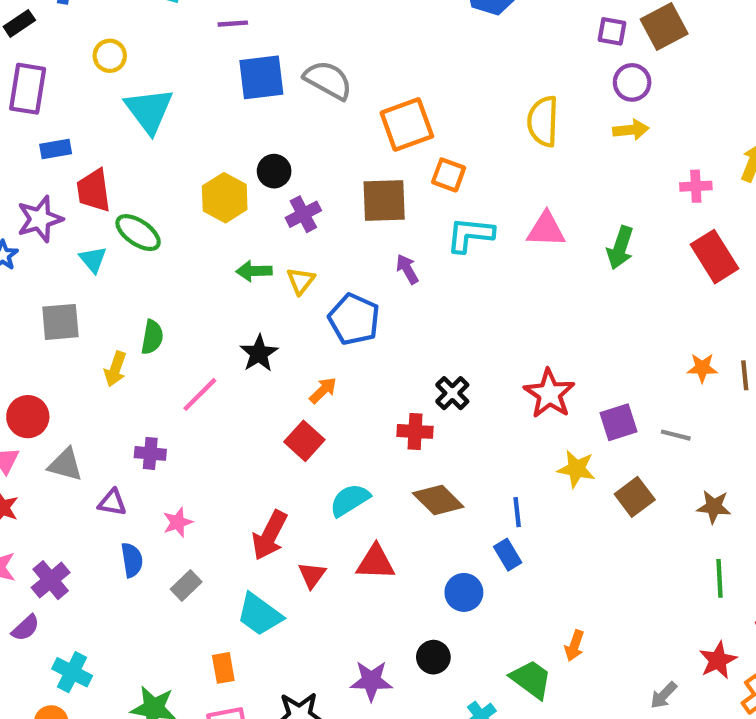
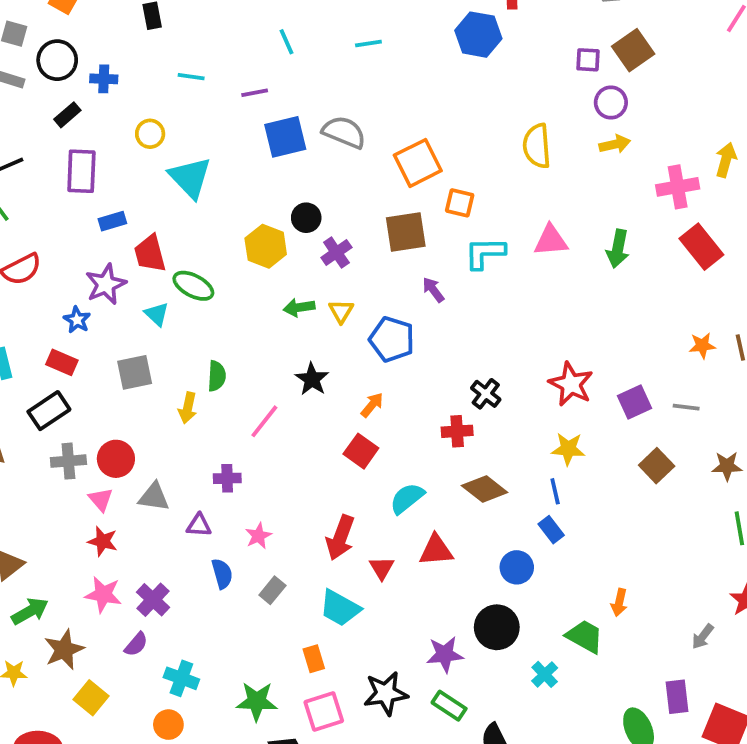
pink cross: (696, 186) -> (678, 187), size x1.5
yellow star: (576, 469) -> (568, 449), moved
black circle: (433, 657) -> (497, 627), size x1.5

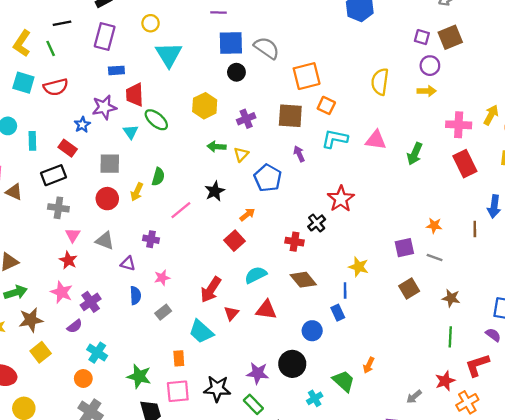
black circle: (306, 218) -> (236, 72), moved
orange star: (702, 346) -> (434, 226), moved
red star: (571, 384) -> (341, 199), moved
red circle: (116, 459) -> (107, 199), moved

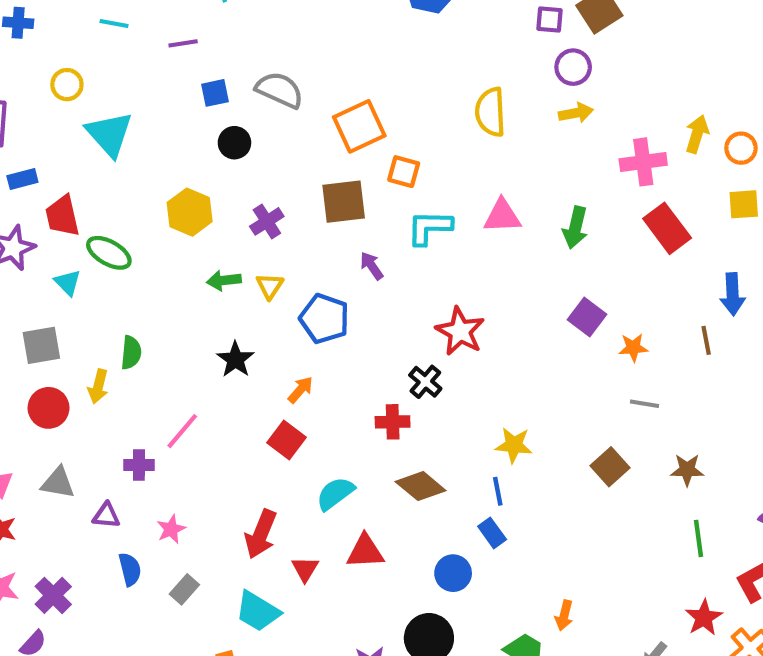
blue square: (231, 43) -> (215, 93), size x0.6
pink line: (181, 210) -> (182, 431), moved
purple square: (404, 248) -> (587, 317), moved, turned -30

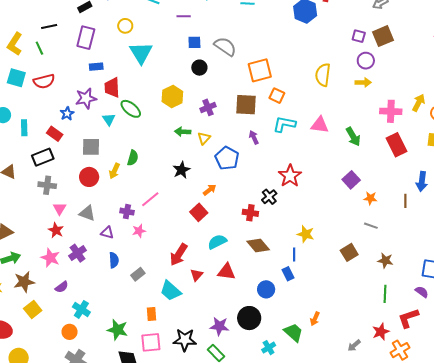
green arrow: (575, 228) -> (353, 137), turned -54
pink star: (171, 529) -> (139, 231), moved
purple cross: (53, 595) -> (77, 253), moved

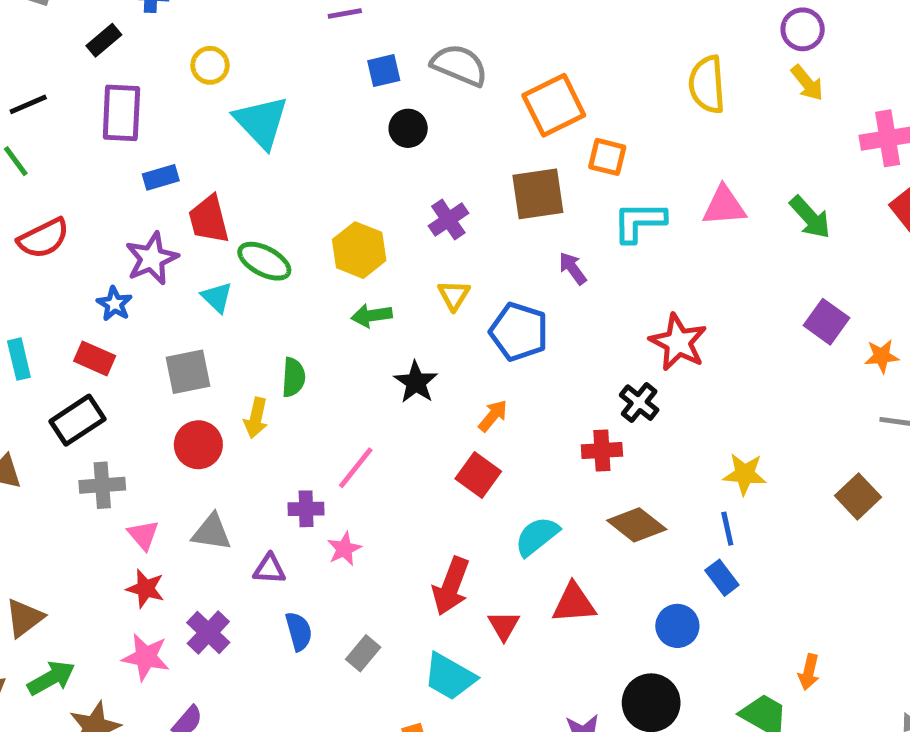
yellow arrow: (363, 82) -> (807, 83), turned 63
yellow hexagon: (172, 96) -> (359, 250), moved
green arrow: (183, 132) -> (372, 316), moved

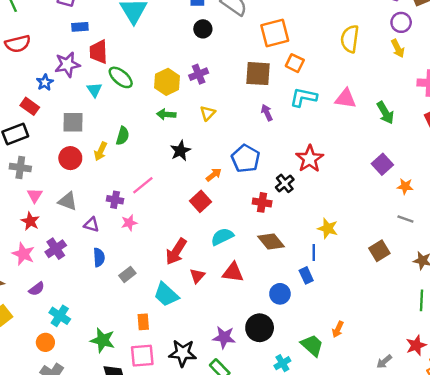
purple cross: (448, 220) -> (199, 74), moved
blue pentagon: (519, 332) -> (246, 158), moved

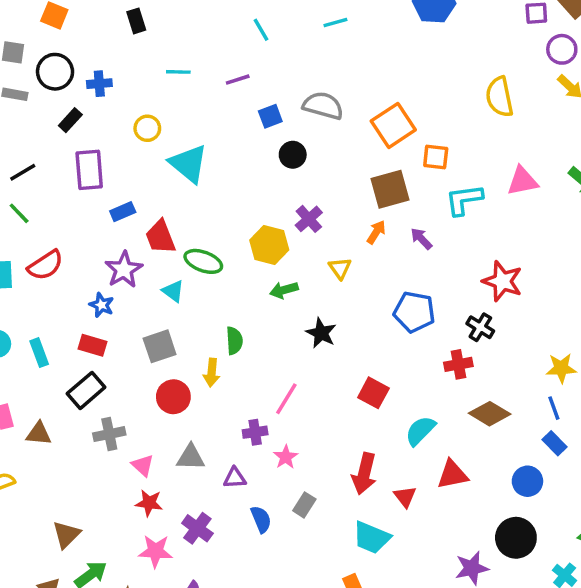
orange arrow: (214, 175) -> (376, 232), moved
gray rectangle: (127, 274) -> (304, 505), moved

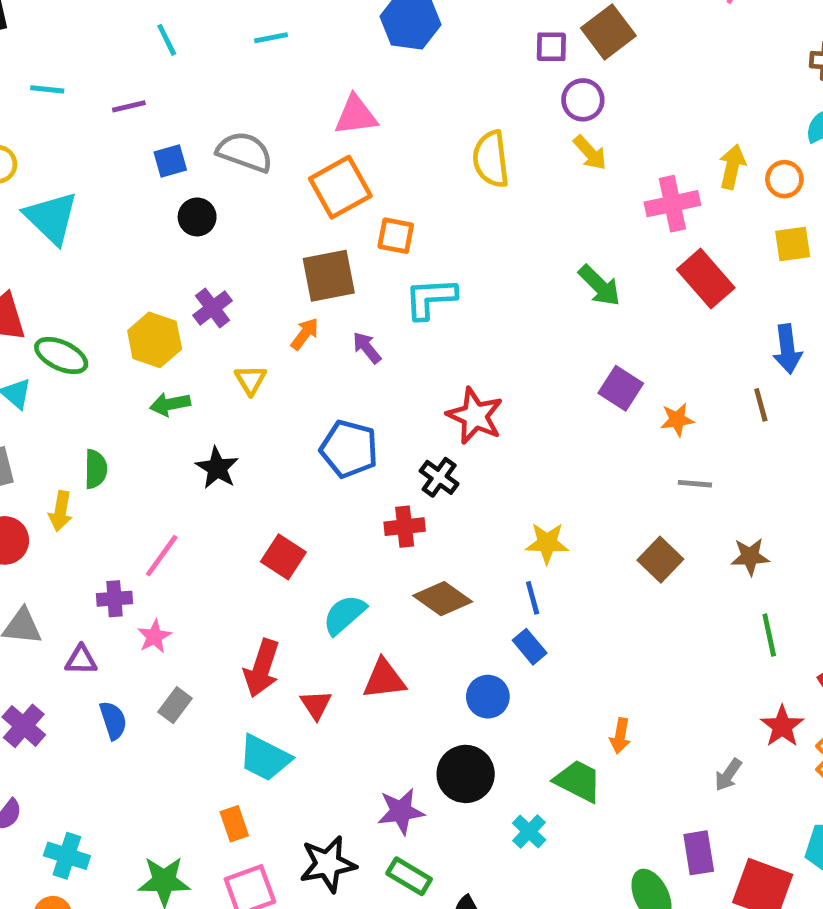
pink triangle: (522, 181) -> (356, 115), moved

